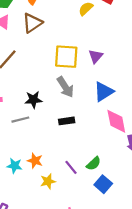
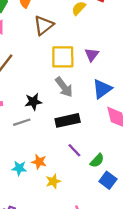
brown triangle: (32, 23) -> (44, 25), moved
black rectangle: (67, 121) -> (68, 120), size x1.5
purple line: (71, 167) -> (74, 150), moved

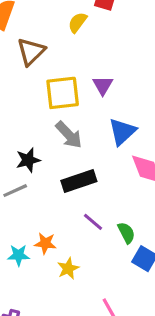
green semicircle: (97, 161) -> (126, 233), turned -64

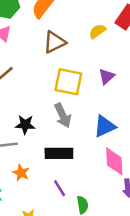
purple triangle: (103, 85) -> (107, 77), moved
orange star: (45, 243) -> (21, 173), moved

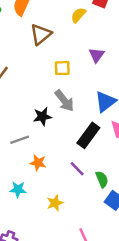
yellow square: (68, 82) -> (62, 68), size x0.6
black star: (25, 125) -> (42, 117), moved
black rectangle: (59, 153) -> (88, 135), moved, turned -40

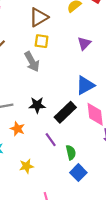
yellow square: (62, 68) -> (42, 41), moved
gray arrow: (64, 101) -> (32, 62), moved
black star: (42, 117) -> (37, 105), moved

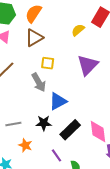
brown triangle: (39, 17) -> (34, 38), moved
purple triangle: (84, 43) -> (88, 65), size x1.6
blue triangle: (85, 85) -> (58, 101), moved

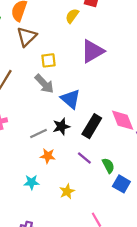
purple triangle: (88, 65) -> (92, 51), turned 30
blue triangle: (58, 101) -> (70, 99), turned -36
gray line: (13, 124) -> (39, 133), moved

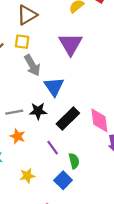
purple triangle: (92, 51) -> (71, 44), moved, turned -45
yellow square: (49, 60) -> (22, 42), moved
blue square: (121, 184) -> (63, 180), moved

